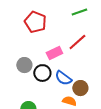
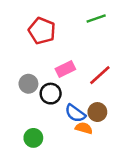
red line: (77, 42) -> (100, 75), moved
blue semicircle: (63, 78) -> (75, 113), moved

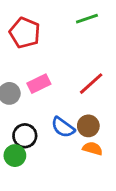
pink rectangle: (65, 69) -> (39, 84), moved
black circle: (51, 94) -> (25, 136), moved
orange semicircle: (84, 128) -> (93, 148), moved

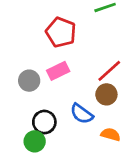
red pentagon: (25, 33) -> (61, 32), moved
brown circle: (88, 126) -> (106, 94), moved

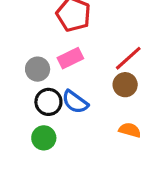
blue semicircle: (82, 114) -> (75, 102), moved
black circle: (44, 122) -> (48, 102), moved

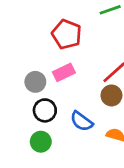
blue semicircle: (75, 102) -> (82, 121), moved

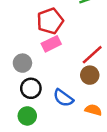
red pentagon: (67, 34) -> (50, 21), turned 30
pink rectangle: (64, 72) -> (51, 44), moved

